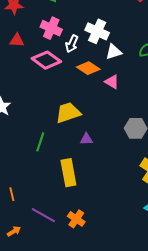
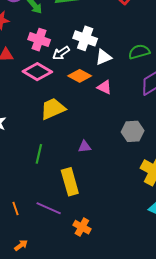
white arrow: (72, 44) -> (61, 53), turned 36
yellow trapezoid: (68, 113) -> (53, 109), moved
purple line: (43, 215) -> (49, 208), moved

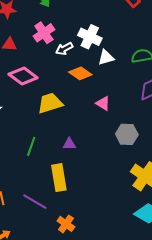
pink cross: (39, 40) -> (44, 33), turned 30
pink diamond: (37, 72) -> (23, 76), moved
pink triangle: (104, 87) -> (103, 103), moved
purple triangle: (84, 147) -> (69, 144), moved

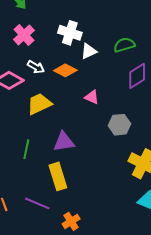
white arrow: (64, 49) -> (36, 67), moved, turned -114
purple triangle: (69, 144) -> (64, 142), size x1.6
orange cross: (66, 224) -> (71, 221), turned 30

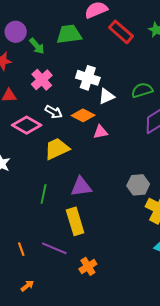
pink triangle: (92, 97) -> (100, 132), moved, turned -35
gray hexagon: (119, 125) -> (138, 185), moved

